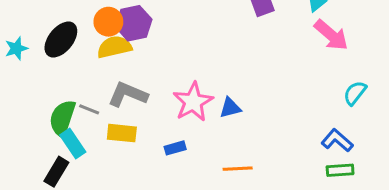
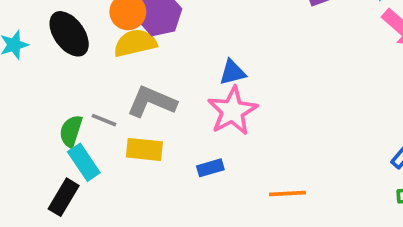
black ellipse: (61, 40) -> (69, 34), turned -75
blue triangle: (230, 108) -> (232, 72), moved
green semicircle: (62, 118) -> (71, 131), size x0.7

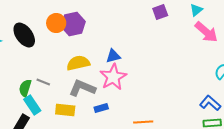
yellow semicircle: (135, 43) -> (78, 63), moved
gray L-shape: (152, 102) -> (82, 88), moved
yellow rectangle: (144, 149) -> (65, 110), moved

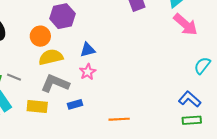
orange circle: (56, 23) -> (40, 36), moved
purple hexagon: (73, 24) -> (62, 16), moved
pink star: (113, 77) -> (88, 72), size x0.6

